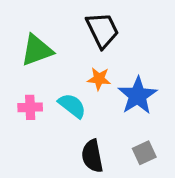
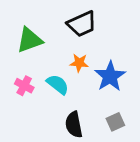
black trapezoid: (102, 30) -> (82, 24), turned 92
pink cross: (30, 107) -> (24, 86), turned 30

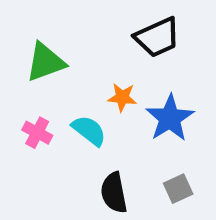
black trapezoid: (82, 24) -> (157, 37), moved

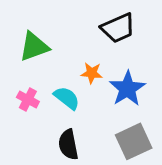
gray square: (178, 189) -> (134, 141), size x1.6
black semicircle: (114, 193) -> (68, 145), moved

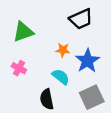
cyan semicircle: (67, 98) -> (61, 77), moved

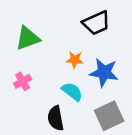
blue star: (87, 61) -> (104, 72), turned -30
pink cross: (19, 68) -> (23, 81), turned 32

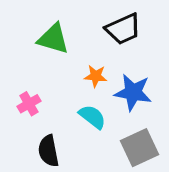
green triangle: (28, 38) -> (53, 39), moved, turned 36
black semicircle: (56, 118) -> (48, 151), moved

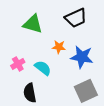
cyan semicircle: (92, 117) -> (43, 68), moved

